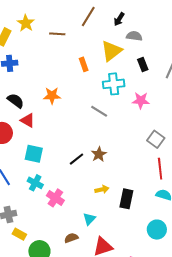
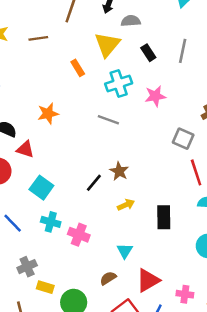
cyan square: (34, 154) -> (41, 188), turned 36
yellow arrow: (102, 189) -> (126, 205), moved

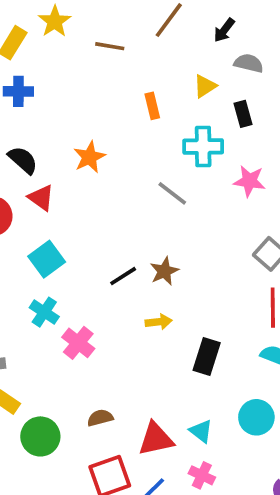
yellow triangle: (107, 45) -> (205, 86), size x0.6
black rectangle: (148, 53) -> (243, 114), moved
orange star: (48, 113) -> (89, 157), turned -30
cyan triangle: (125, 251) -> (201, 431), moved, turned -42

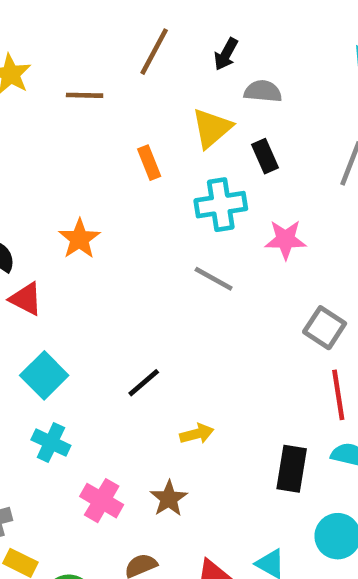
yellow triangle: (205, 86) -> (212, 128), size x1.4
gray line: (172, 193) -> (214, 279), moved
brown star: (164, 271) -> (169, 499), moved
pink cross: (78, 343) -> (102, 501), moved
black rectangle: (207, 357) -> (292, 469), moved

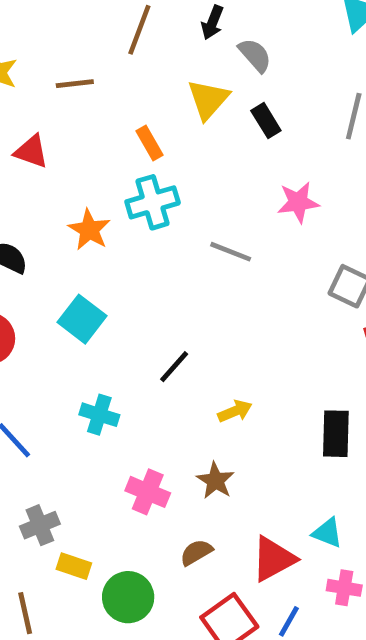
gray semicircle: (263, 91) -> (255, 55), turned 51
cyan cross: (221, 205) -> (153, 202), moved
red triangle: (26, 299) -> (31, 151), moved
cyan square: (44, 375) -> (82, 319), moved
cyan cross: (51, 443) -> (99, 415), moved

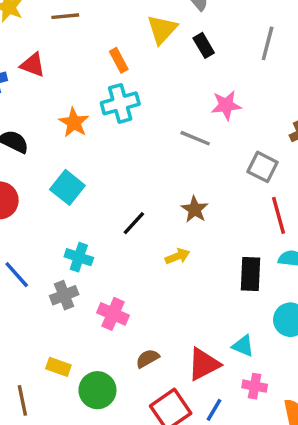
gray line: (231, 252) -> (195, 138), moved
brown star: (215, 481) -> (195, 209), moved
gray cross: (40, 525) -> (64, 295), moved

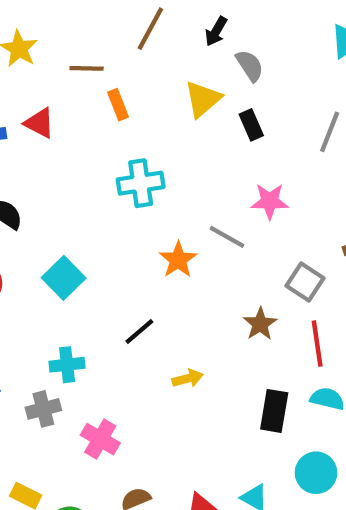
orange rectangle: (119, 60) -> (118, 105), moved
orange star: (74, 123) -> (178, 260), moved
brown star: (195, 209) -> (260, 324), moved
cyan cross: (79, 257) -> (67, 365), turned -32

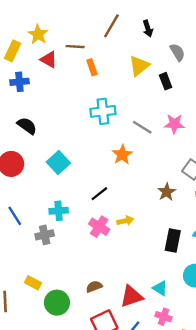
black arrow: (216, 31) -> (148, 29), turned -49
gray semicircle: (250, 66) -> (177, 52), moved
red triangle: (39, 123) -> (49, 60), moved
gray line: (227, 237) -> (142, 127), moved
pink cross: (100, 439) -> (99, 227), moved

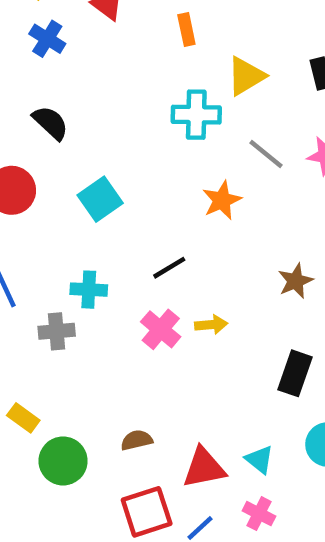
yellow triangle: (139, 66) -> (246, 76), moved
blue cross: (19, 82) -> (47, 39), turned 30

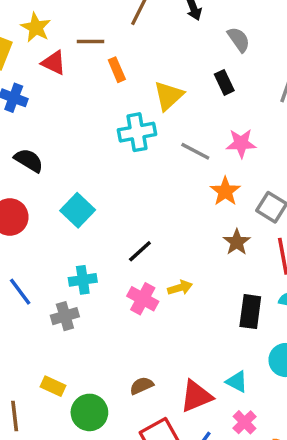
orange star: (222, 200) -> (225, 191), moved
pink cross: (259, 514) -> (245, 422), turned 30

